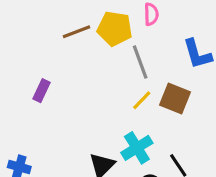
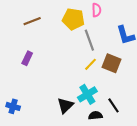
brown line: (76, 32) -> (32, 21), moved

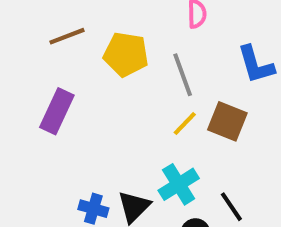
yellow pentagon: (73, 19) -> (126, 54), moved
purple rectangle: (27, 58) -> (57, 111), size x1.5
blue cross: (13, 106) -> (93, 209), moved

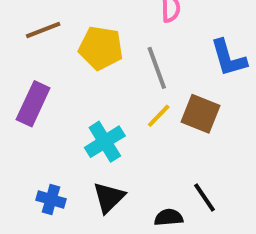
cyan cross: (179, 184) -> (105, 142), moved
blue cross: (93, 209) -> (51, 199), moved

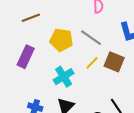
yellow pentagon: (101, 48) -> (61, 40), moved
gray line: (157, 68) -> (91, 38), turned -35

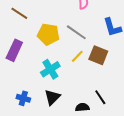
brown line: (31, 18) -> (19, 13), turned 54

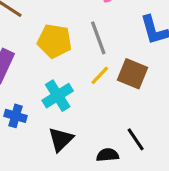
gray line: (76, 32) -> (98, 38), turned 35
blue cross: (23, 98) -> (15, 116), moved

